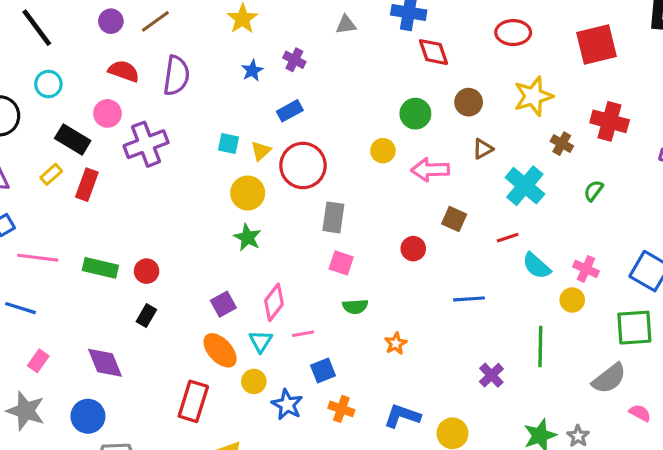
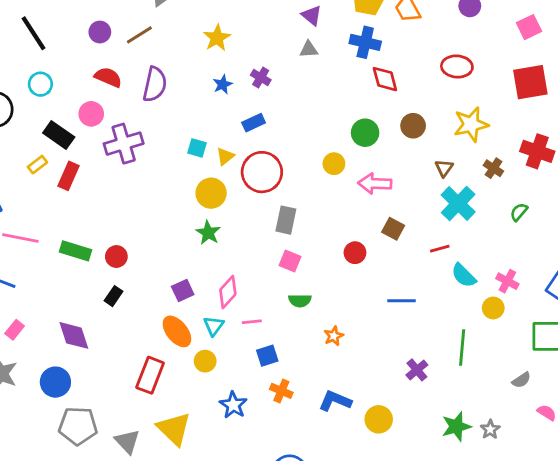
brown triangle: (483, 149) -> (444, 168), moved, turned -30
gray semicircle: (609, 378) -> (521, 380), size x0.6
blue star: (287, 405) -> (233, 405), moved

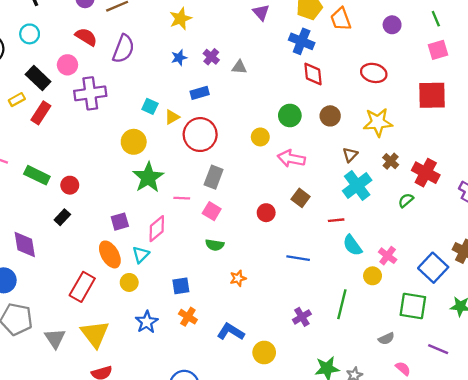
gray triangle: (309, 49) -> (239, 67), moved
red cross: (537, 151) -> (426, 173), moved
yellow circle: (211, 193) -> (134, 142), moved
green star: (208, 233) -> (148, 177), size x1.5
pink line: (252, 322) -> (182, 198), moved

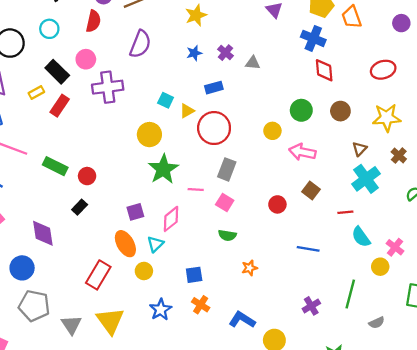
red semicircle: (86, 37) -> (93, 21), moved, turned 70
red ellipse: (374, 73) -> (383, 70), turned -30
gray semicircle: (386, 339) -> (377, 323), moved

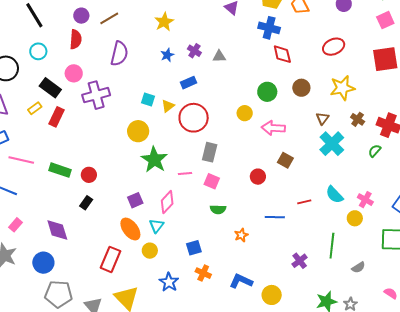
red line: (345, 212) -> (304, 202), moved
blue line: (308, 249) -> (275, 217), moved

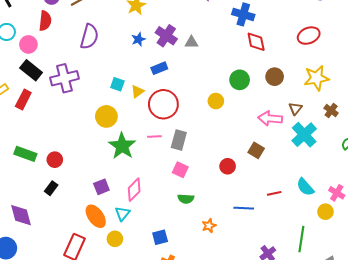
purple cross: (194, 51) -> (166, 36), size x1.5
pink circle: (74, 73) -> (28, 44), moved
black rectangle: (50, 88) -> (31, 70), moved
pink arrow: (273, 128) -> (270, 118), moved
pink line: (185, 174) -> (154, 137), moved

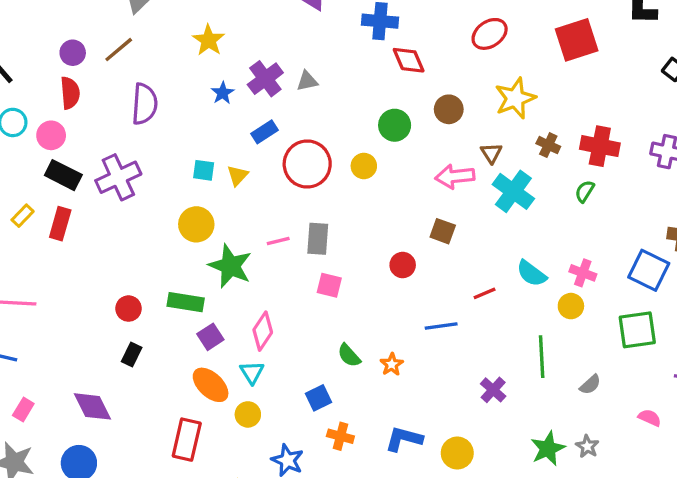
purple cross: (166, 36) -> (265, 79), turned 30
red circle: (163, 104) -> (307, 164), moved
green rectangle: (25, 154) -> (186, 302), moved
green semicircle: (186, 199) -> (349, 355), moved, turned 56

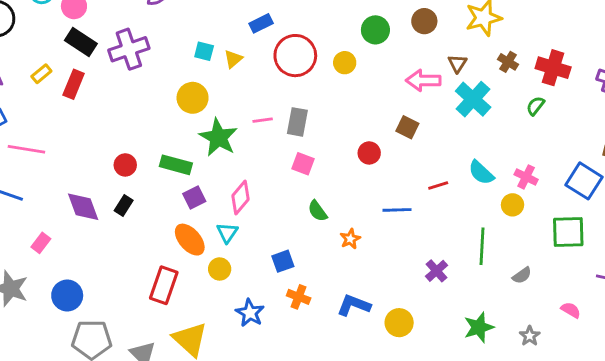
green semicircle: (349, 355) -> (318, 211), moved
purple diamond: (93, 406) -> (83, 207), moved
pink rectangle: (23, 410) -> (41, 243), moved
gray star: (587, 446) -> (530, 336), moved

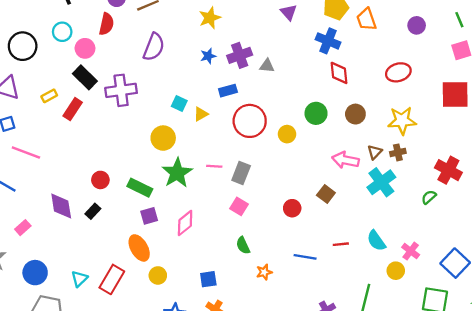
brown cross: (508, 62) -> (398, 152), moved, turned 35
cyan triangle: (227, 233) -> (79, 279), moved

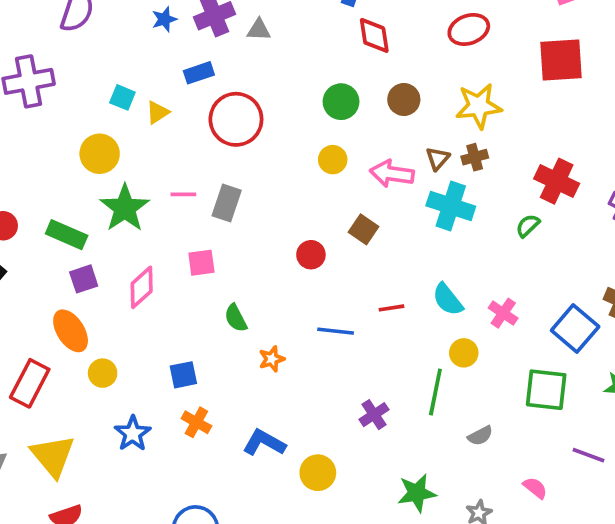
yellow circle: (287, 134) -> (333, 160), moved
cyan cross: (381, 182) -> (451, 206), turned -32
pink square: (239, 206) -> (201, 263), moved, turned -36
yellow circle: (396, 271) -> (464, 353), moved

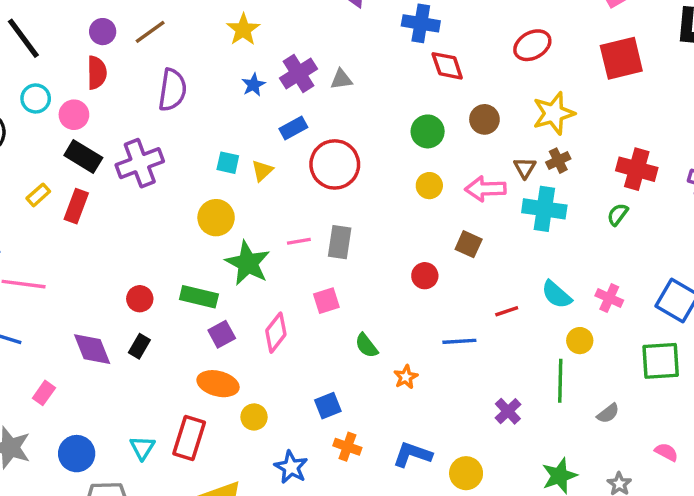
orange ellipse: (71, 331) -> (218, 384), turned -33

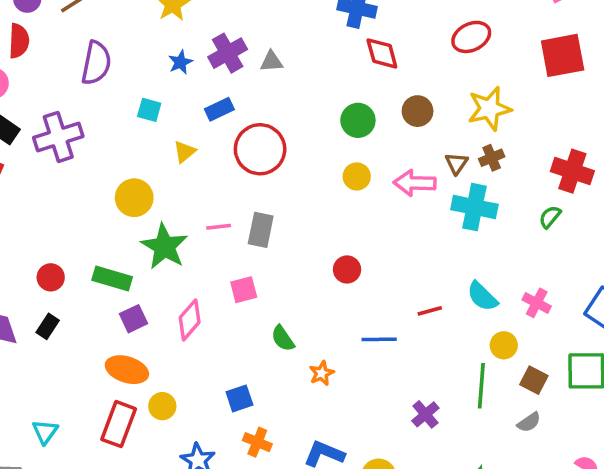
cyan square: (228, 163) -> (149, 110), moved
brown square: (469, 244) -> (534, 380), moved
red rectangle: (189, 438) -> (119, 424), moved

